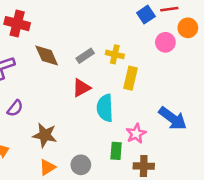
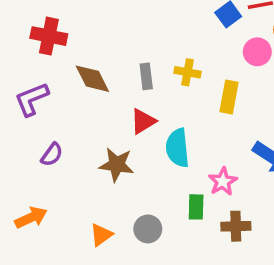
gray rectangle: (85, 56) -> (146, 76), turned -60
yellow rectangle: (131, 78) -> (229, 97), moved
brown star: (45, 135) -> (117, 165), moved

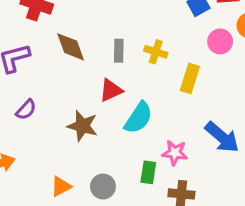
cyan semicircle: (177, 148) -> (138, 118), turned -148
pink star: (223, 181) -> (175, 153), turned 30

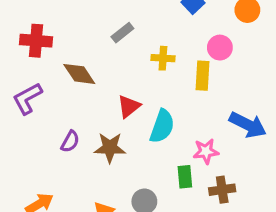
pink circle: (220, 41) -> (220, 48), moved
gray rectangle: (119, 51) -> (122, 33), moved, turned 65
purple semicircle: (26, 110) -> (70, 141), moved

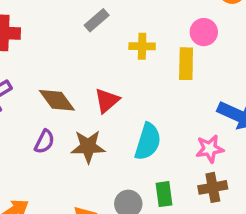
brown diamond: (79, 74) -> (57, 100), moved
cyan semicircle: (162, 126) -> (148, 142), moved
pink star: (206, 151) -> (210, 149), moved
green rectangle: (185, 177) -> (164, 194), moved

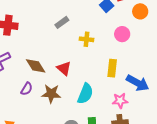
yellow rectangle: (186, 64) -> (112, 68), moved
red triangle: (107, 101) -> (64, 68), turned -42

